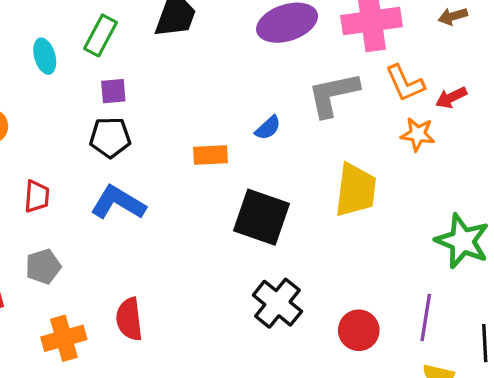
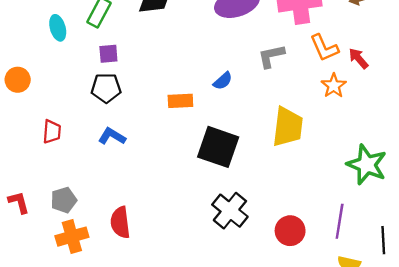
gray L-shape: (333, 94) -> (271, 56), size x0.7
red arrow: (451, 98) -> (358, 58), turned 75
orange star: (418, 134) -> (334, 86), turned 30
blue L-shape: (118, 203) -> (112, 136), size x0.7
gray pentagon: (43, 267) -> (64, 200), moved

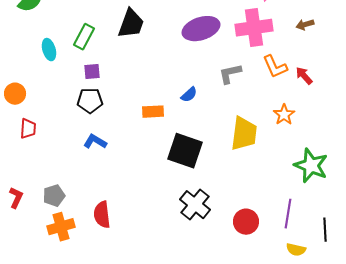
orange star: (334, 86) -> (284, 115), moved
red trapezoid: (52, 132) -> (28, 129), moved
red L-shape: (19, 202) -> (16, 198), turned 40

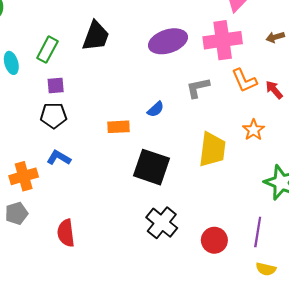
orange cross: (61, 227) -> (24, 176), moved

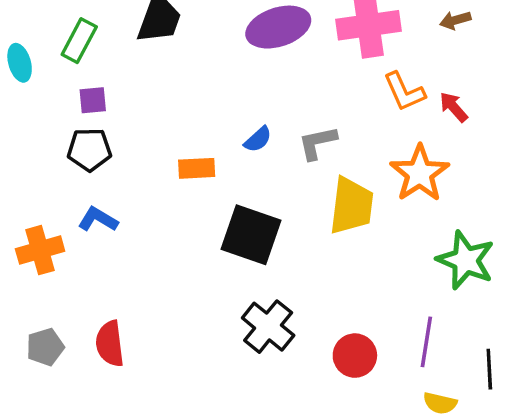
gray L-shape: (198, 88) -> (317, 143), moved
orange star: (254, 130) -> (420, 173), size x1.6
gray pentagon: (16, 213) -> (45, 347), moved

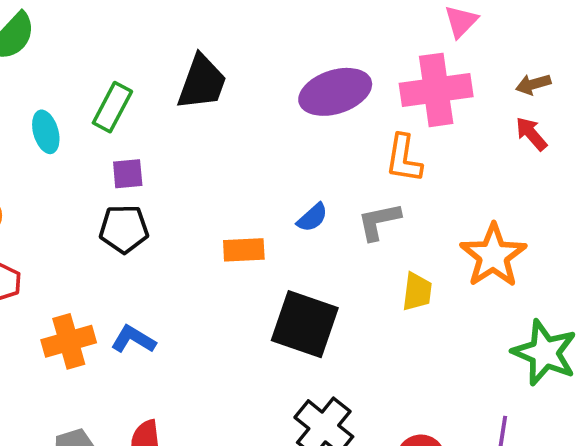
orange L-shape: (404, 92) -> (404, 159), moved, turned 33
red arrow: (454, 107) -> (531, 134), moved
yellow trapezoid: (351, 206) -> (417, 292), size x0.6
blue L-shape: (98, 219) -> (133, 339), moved

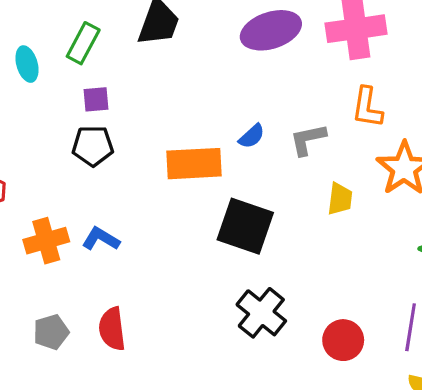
orange L-shape: (404, 159) -> (367, 107), moved
orange rectangle: (244, 250) -> (194, 164), size x1.6

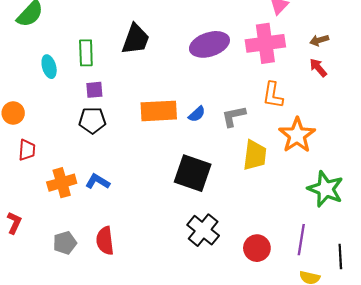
green rectangle: (83, 43) -> (86, 53), turned -30
orange rectangle: (194, 164) -> (159, 111), moved
yellow trapezoid: (340, 199) -> (255, 155), size x1.4

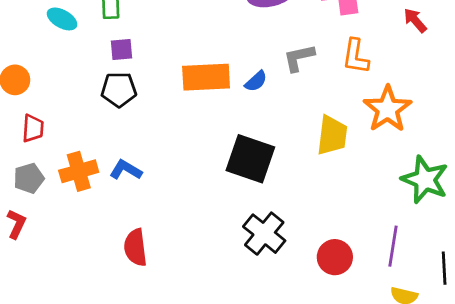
cyan ellipse: (49, 67) -> (62, 19), turned -45
gray L-shape: (234, 116) -> (299, 58), moved
gray pentagon: (65, 243) -> (29, 178), moved

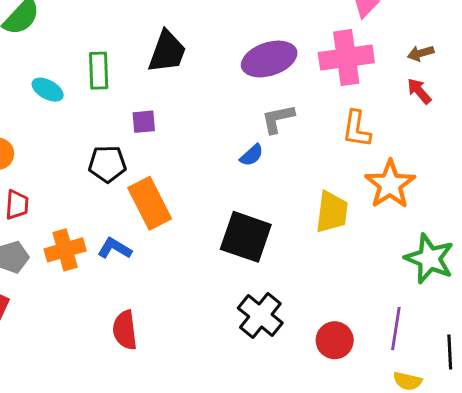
purple square: (122, 49) -> (144, 122), moved
gray L-shape: (299, 58) -> (278, 119), moved
orange rectangle: (206, 77) -> (150, 203), moved, turned 66

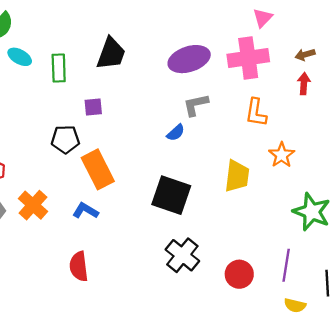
cyan ellipse: (48, 90) -> (20, 57), moved
red arrow: (419, 91) -> (304, 84), turned 45
orange star: (390, 184) -> (282, 155), size x0.7
blue L-shape: (115, 248) -> (85, 211), moved
orange cross: (65, 250) -> (33, 205), turned -32

